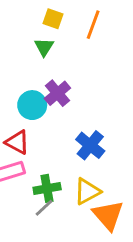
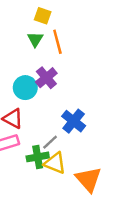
orange line: (93, 25) -> (57, 42), moved, turned -35
yellow triangle: (87, 191) -> (55, 163), moved, turned 50
gray line: (44, 208) -> (50, 142), moved

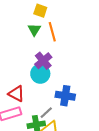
cyan circle: (25, 88) -> (40, 74), moved
blue cross: (74, 121) -> (65, 96), turned -30

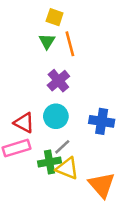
cyan circle: (40, 74) -> (56, 116), moved
blue cross: (65, 96) -> (102, 121), moved

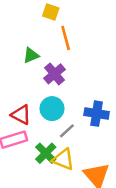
green triangle: (47, 41) -> (31, 55), moved, turned 35
gray line: (62, 147) -> (67, 131), moved
green cross: (50, 162) -> (46, 153), turned -35

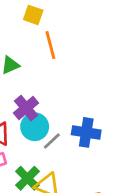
purple cross: (54, 74) -> (26, 108), moved
gray line: (67, 131) -> (52, 141), moved

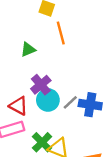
gray line: (52, 141) -> (70, 102), moved

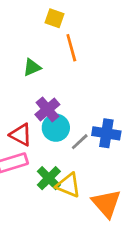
gray line: (70, 102) -> (80, 142), moved

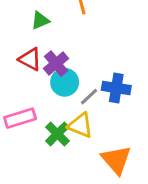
red triangle: (21, 135) -> (30, 59), moved
yellow triangle: (68, 185) -> (80, 125), moved

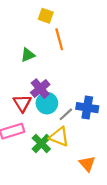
red triangle: (30, 59) -> (22, 103), moved, turned 30
orange triangle: (116, 160) -> (87, 164), size x0.7

